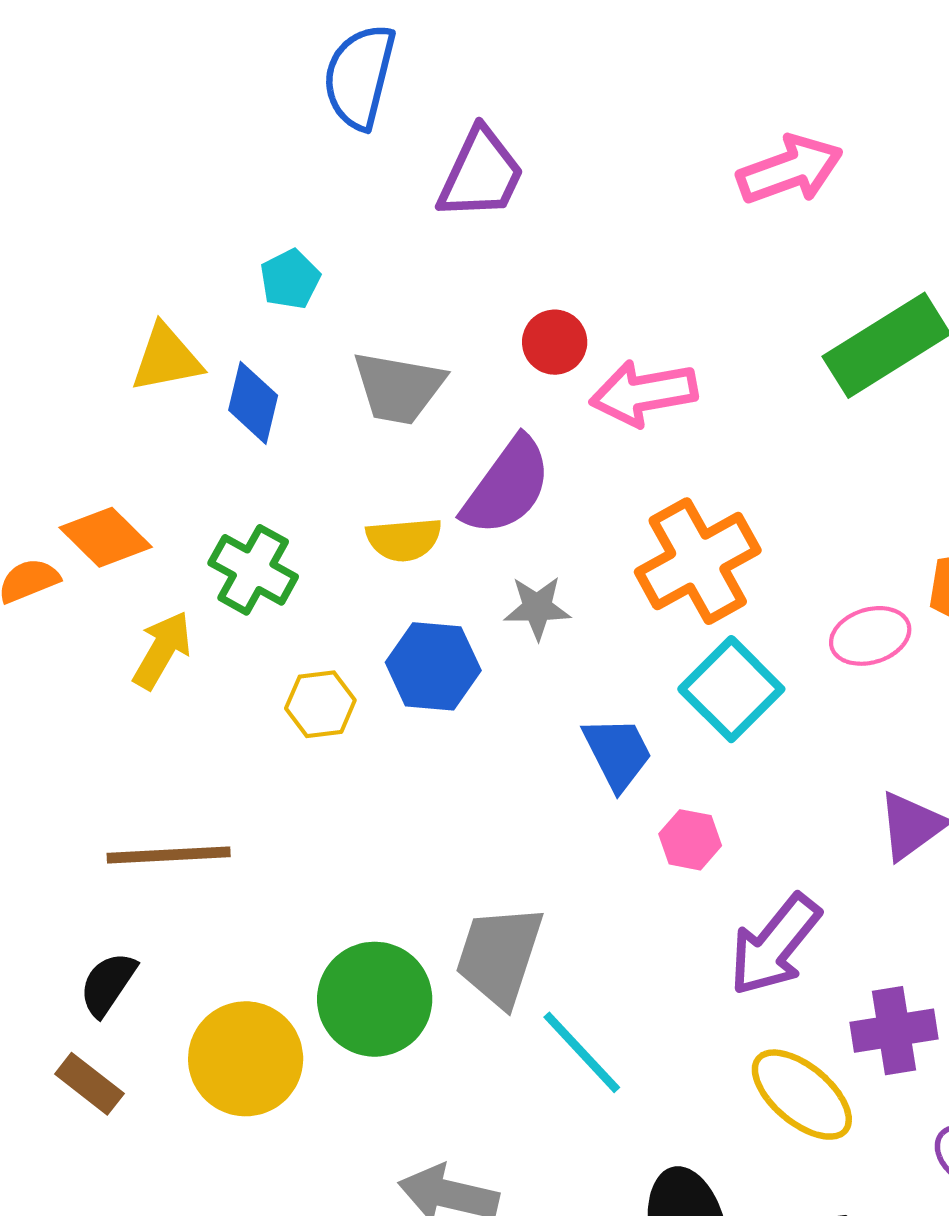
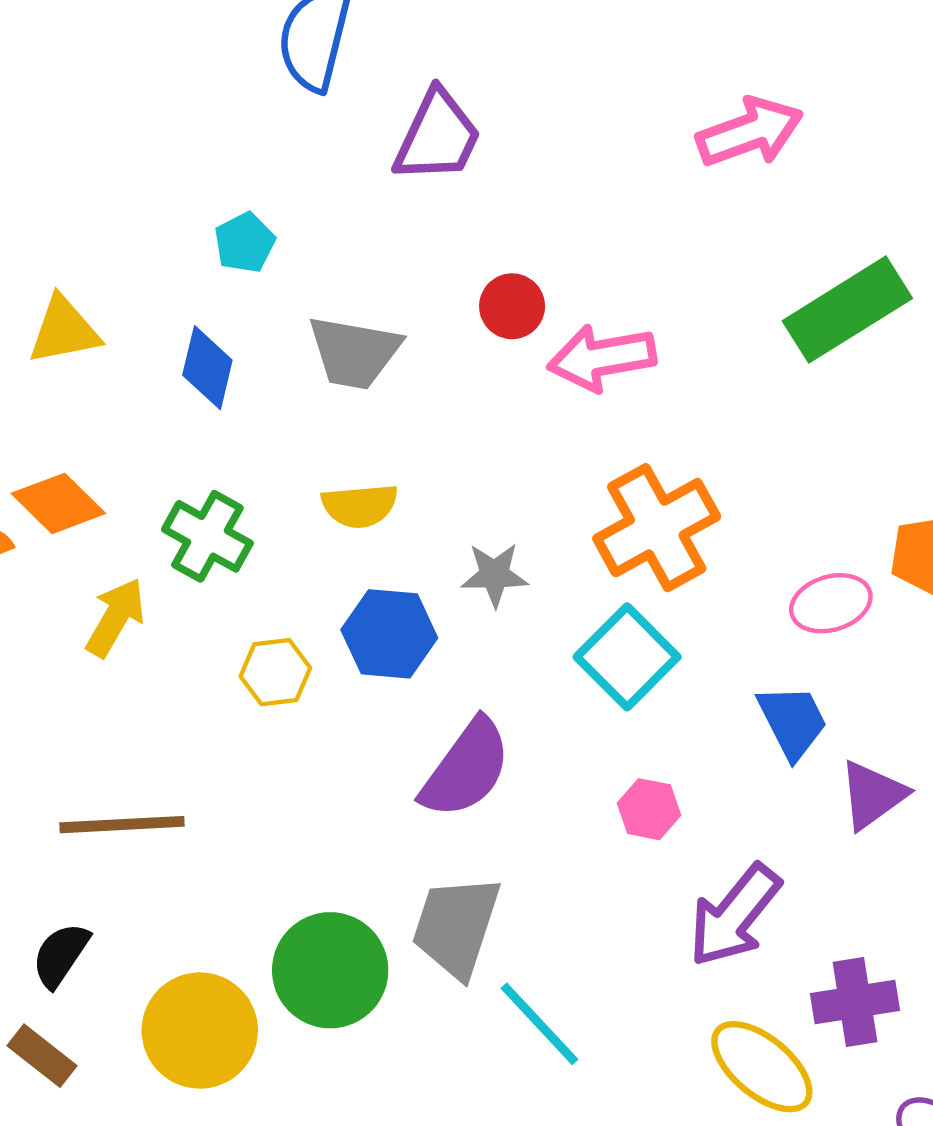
yellow triangle: (166, 358) -> (64, 330), moved
purple semicircle: (507, 486) -> (466, 769), moved
cyan square: (731, 689) -> (627, 657), moved
blue trapezoid: (617, 753) -> (793, 722), moved

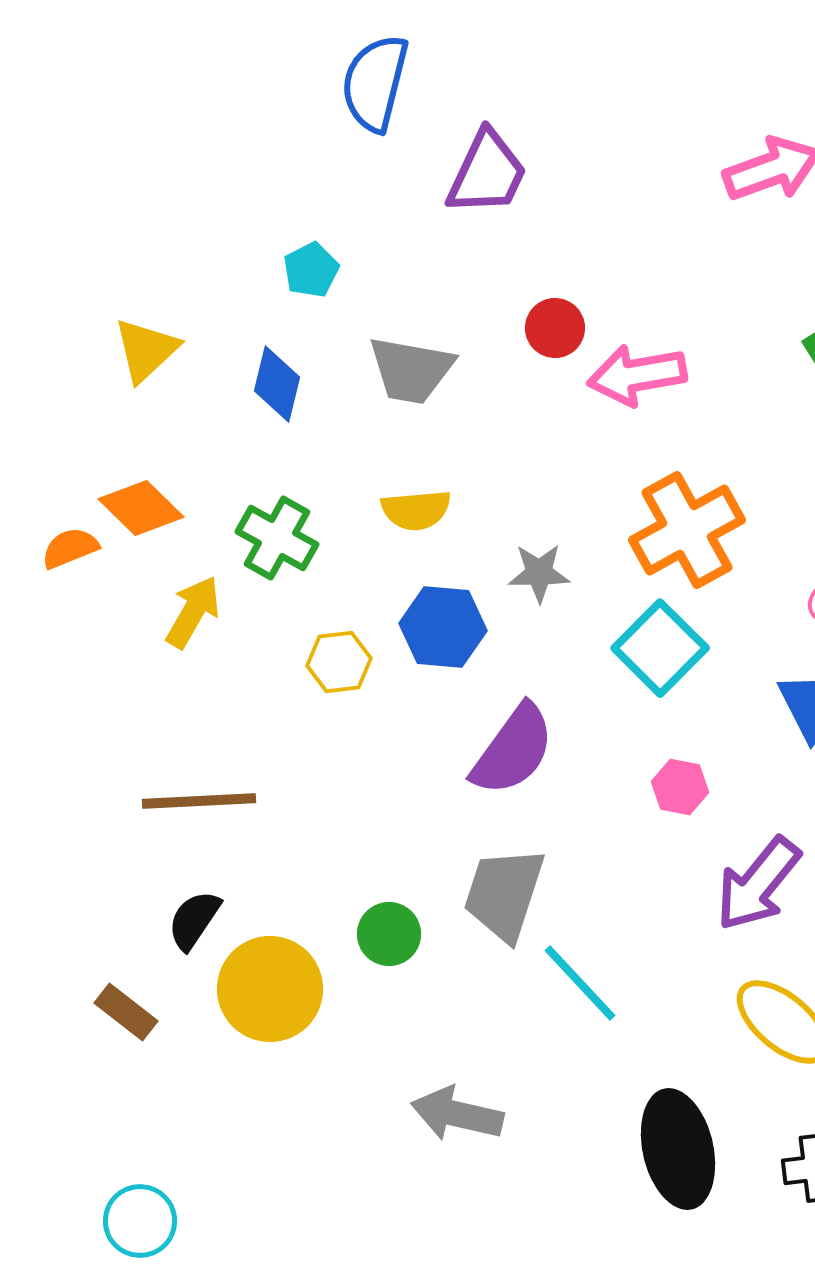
yellow triangle: (64, 330) -> (146, 350), turned -32
black semicircle: (61, 955) -> (194, 920), moved
green circle: (330, 970) -> (389, 934), size x0.6

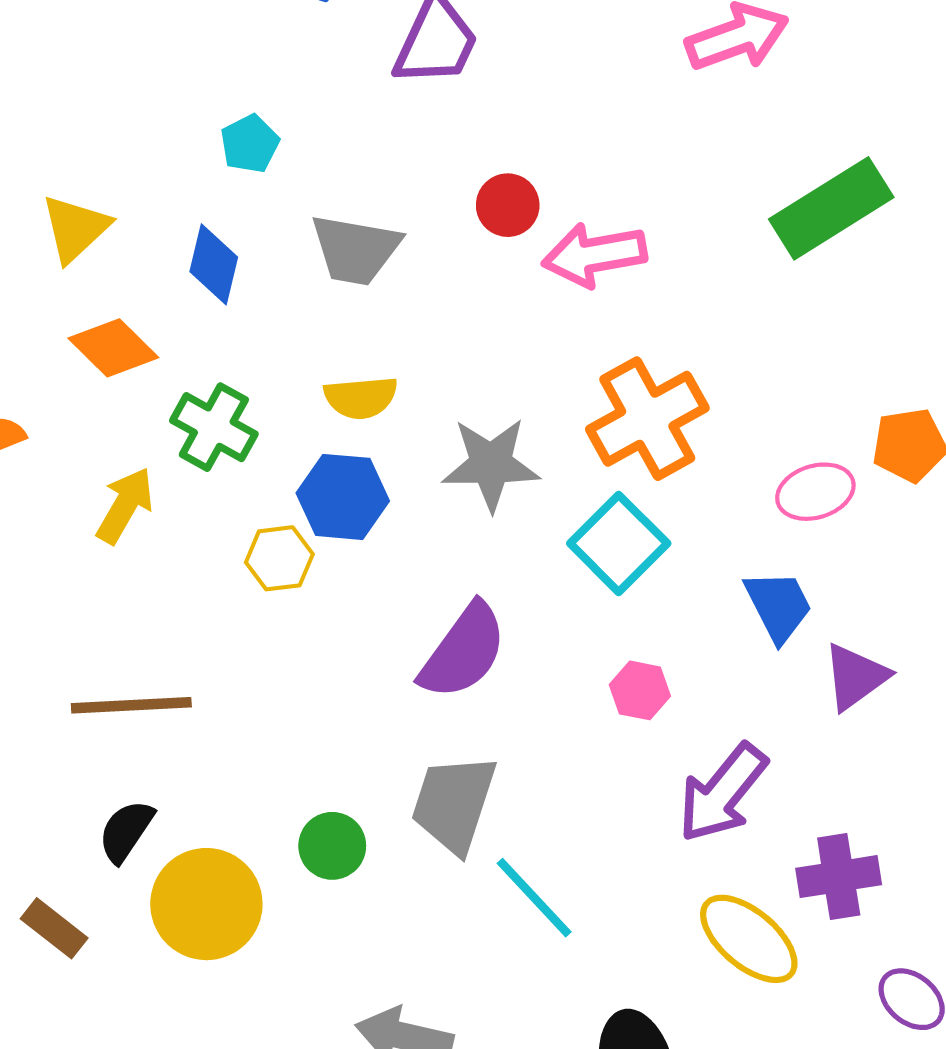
orange diamond: (141, 508) -> (113, 348), moved
gray star: (539, 573) -> (491, 464), size x1.5
blue hexagon: (443, 627) -> (343, 497), moved

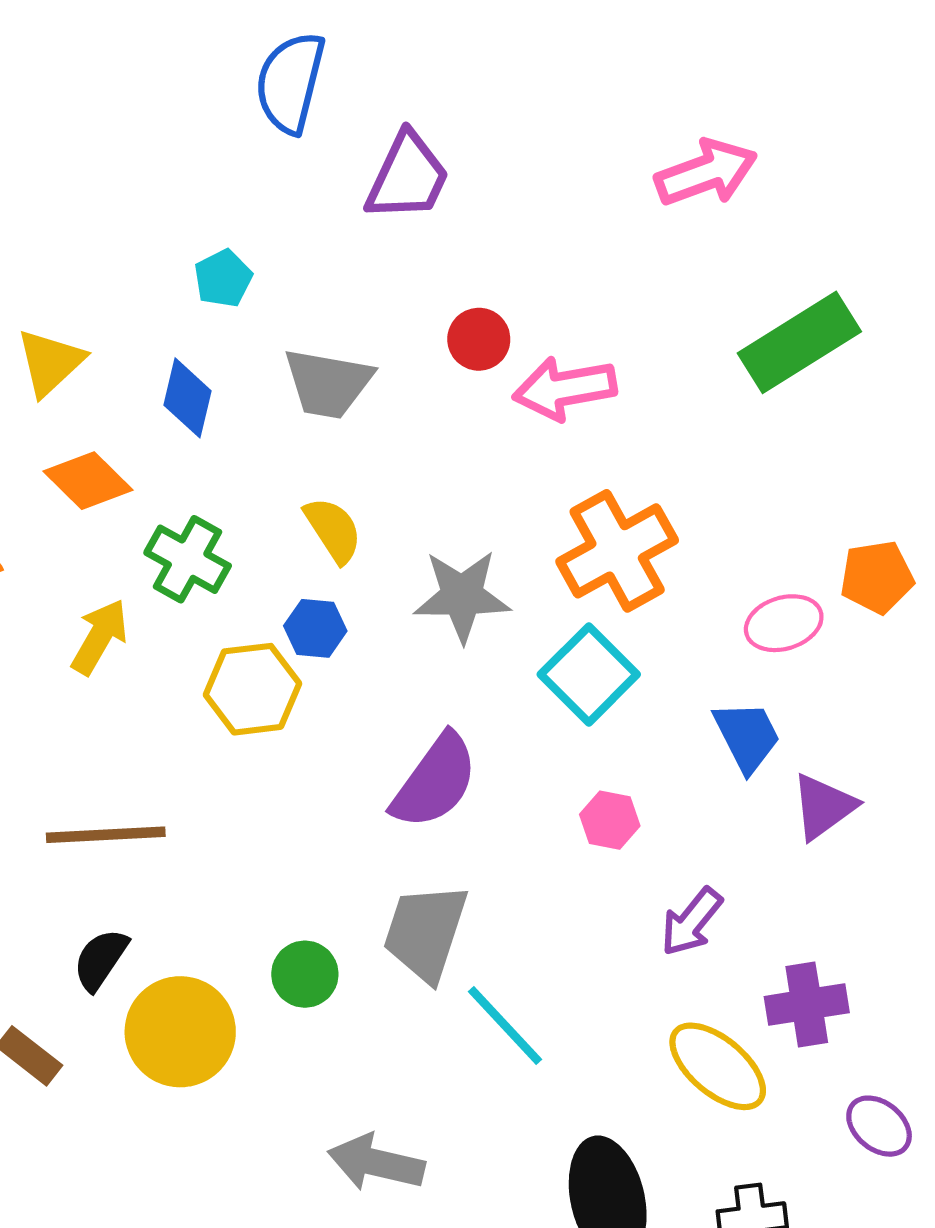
yellow semicircle: (361, 398) -> (333, 530), turned -118
blue hexagon: (343, 497) -> (315, 628), size x0.7
yellow hexagon: (279, 558) -> (252, 689), size x1.4
purple arrow: (722, 793) -> (691, 922), size x0.7

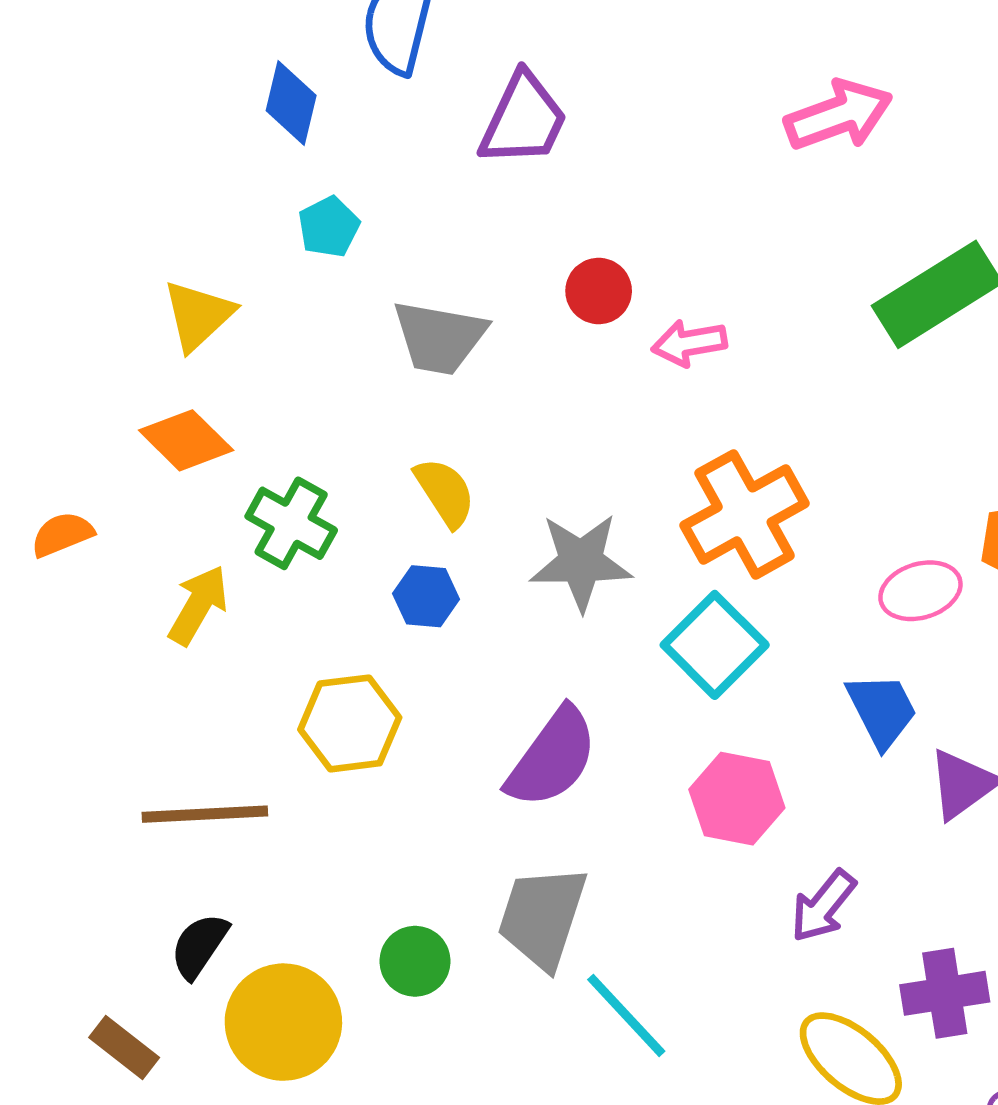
yellow triangle: (50, 362) -> (198, 315), moved
pink arrow: (565, 388) -> (689, 343), size x0.7
blue diamond: (188, 398) -> (291, 103), moved
yellow hexagon: (252, 689) -> (350, 723), moved
pink hexagon: (610, 820) -> (737, 799), size x1.5

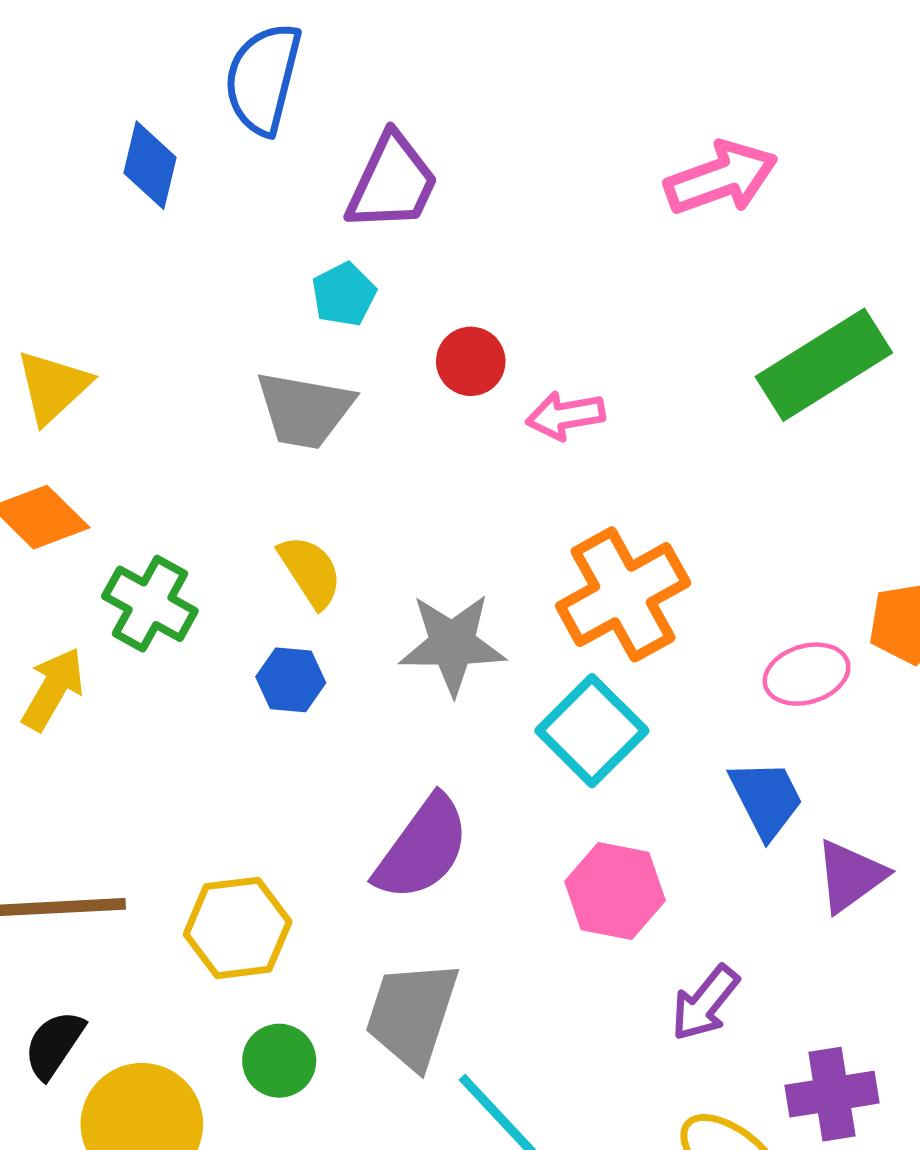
cyan pentagon: (329, 227) -> (344, 294), moved
yellow hexagon: (350, 723) -> (238, 928), moved

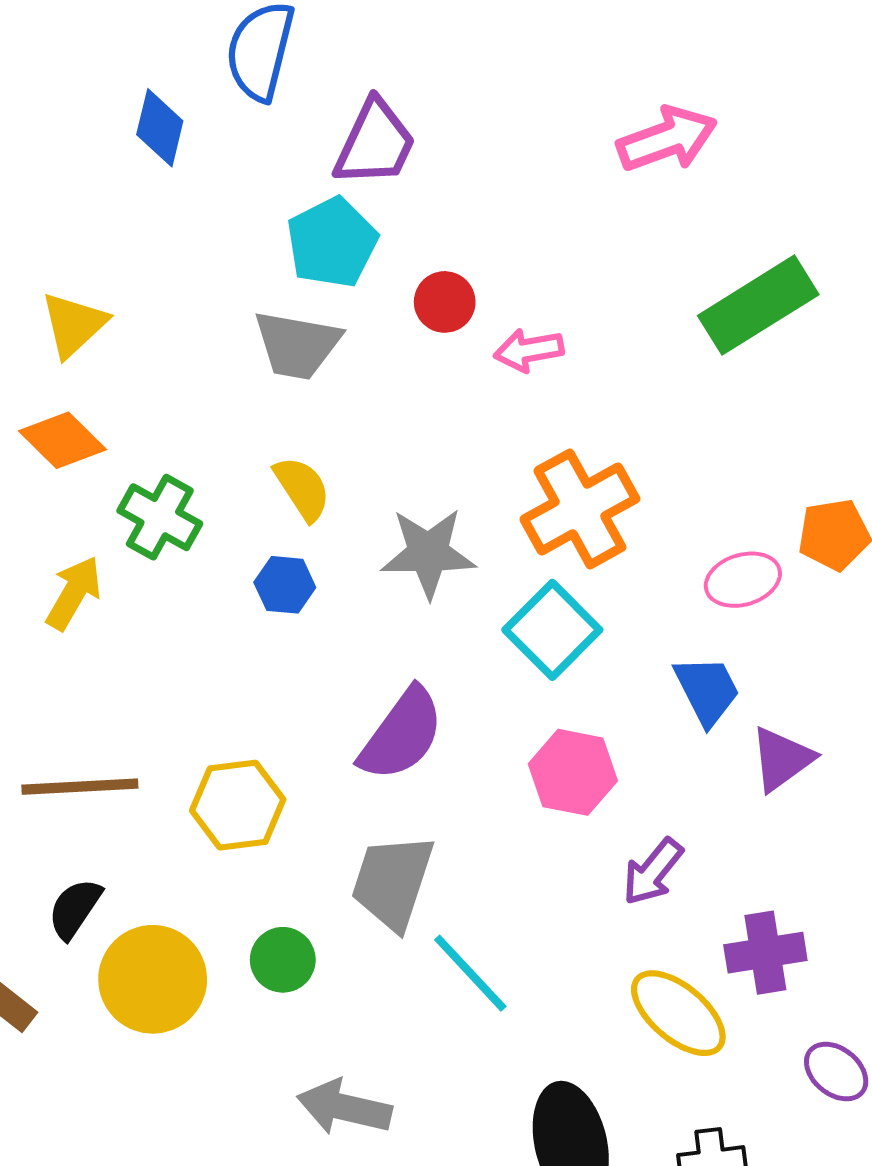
cyan pentagon: (344, 294) -> (332, 243), size x1.6
green circle: (279, 1061) -> (283, 960), moved

